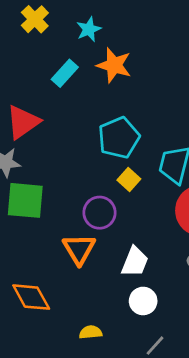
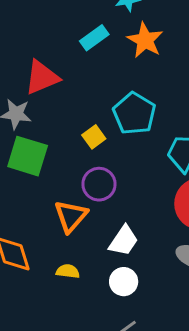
cyan pentagon: (119, 138) -> (134, 113), turned -30
yellow square: (129, 180) -> (94, 137), moved
yellow semicircle: (91, 332) -> (68, 271), moved

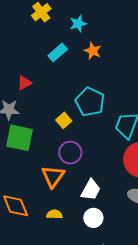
orange star: (145, 40) -> (93, 51), size x0.7
red triangle: (42, 77) -> (24, 83), size x0.6

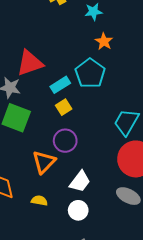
cyan rectangle: (58, 52) -> (60, 85), moved
red triangle: (24, 83) -> (30, 63), size x1.8
cyan pentagon: (90, 102) -> (90, 73), moved

